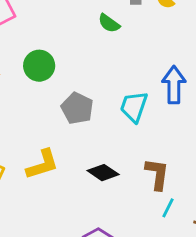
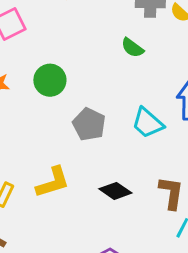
green semicircle: (109, 23) -> (132, 48), moved
cyan trapezoid: (134, 107) -> (148, 123), turned -68

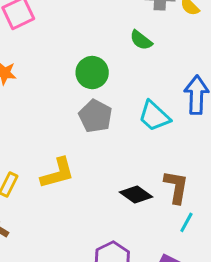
green circle: (50, 80) -> (92, 73), moved
black diamond: (115, 191) -> (136, 195), moved

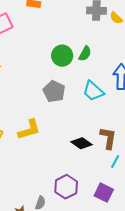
green semicircle: (141, 40) -> (85, 54), moved, turned -98
green circle: (92, 73) -> (62, 56), moved

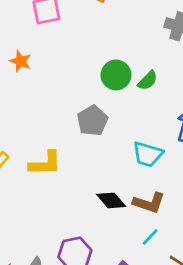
cyan trapezoid: (93, 91) -> (148, 154), moved, turned -40
brown L-shape: (108, 138) -> (149, 203), turned 85

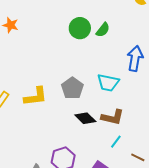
gray pentagon: (92, 121) -> (72, 88), moved

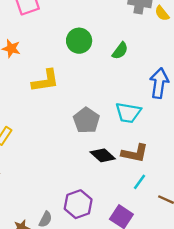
green circle: (80, 28) -> (79, 41), moved
yellow L-shape: (36, 96) -> (45, 81), moved

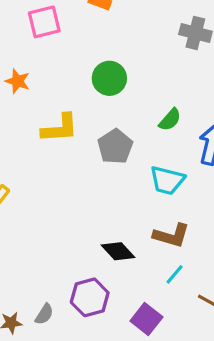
green semicircle: (120, 51) -> (170, 120), moved
gray pentagon: (86, 120) -> (115, 146), moved
black diamond: (103, 155) -> (118, 251), moved

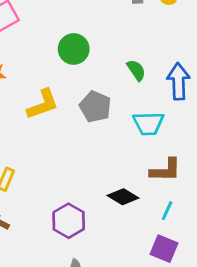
green semicircle: (170, 120) -> (136, 70), turned -60
cyan line: (175, 274) -> (167, 211), moved
purple hexagon: (90, 297) -> (69, 221), moved

